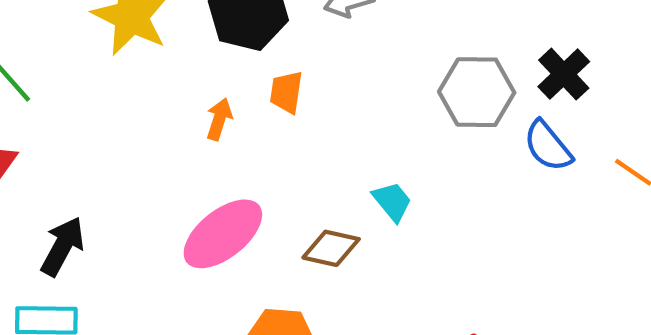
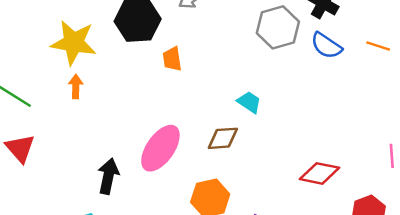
orange arrow: (219, 119) -> (76, 87), moved
black arrow: (63, 246) -> (108, 176), moved

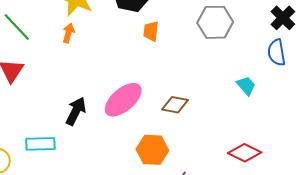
gray hexagon: (278, 27) -> (215, 22), moved
blue semicircle: (326, 46) -> (277, 52), turned 32
cyan trapezoid: (249, 102) -> (246, 86), moved

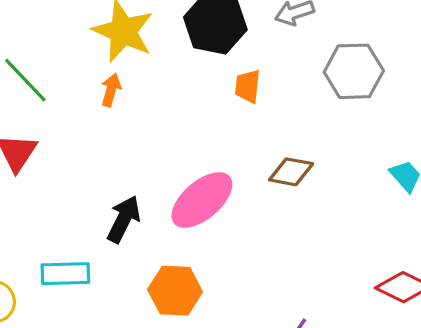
brown diamond: (175, 105) -> (291, 172), moved
orange hexagon: (152, 150) -> (175, 291), moved

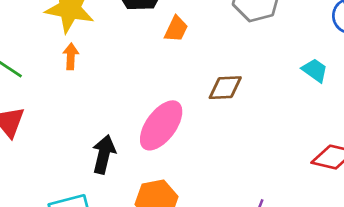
orange trapezoid: (248, 86) -> (176, 29), turned -148

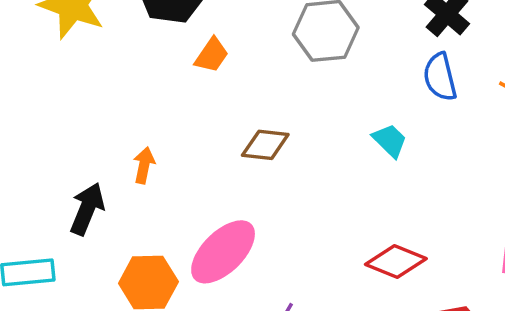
orange arrow: (71, 56) -> (144, 165), moved
pink ellipse: (161, 125) -> (223, 252), moved

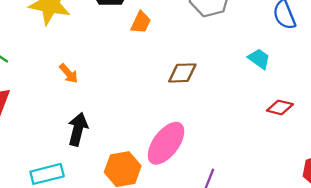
orange arrow: (144, 165) -> (69, 73), moved, turned 135
red diamond: (396, 262) -> (280, 107), moved, size x0.7

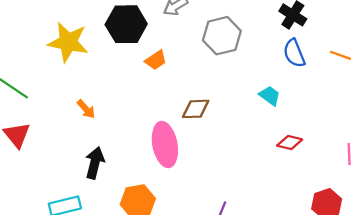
orange trapezoid: (141, 22) -> (156, 60), turned 30
pink ellipse: (166, 143) -> (165, 144), moved, turned -48

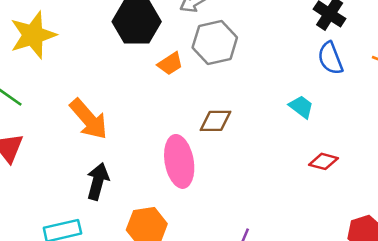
gray hexagon: (222, 36) -> (215, 42), moved
yellow star: (68, 42) -> (33, 35), moved, turned -30
orange arrow: (86, 109) -> (89, 119), size x1.8

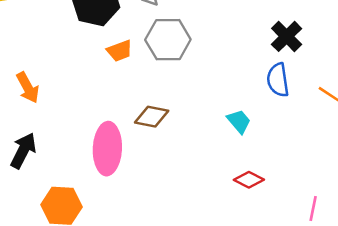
orange arrow: (89, 119) -> (28, 88), size x0.7

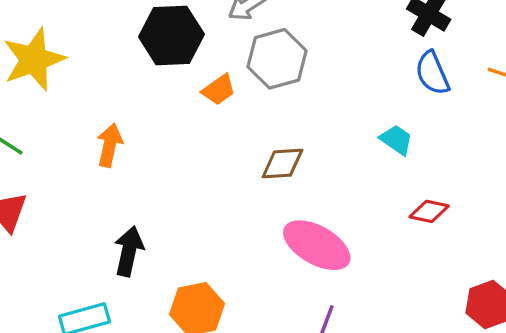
orange arrow: (28, 88) -> (110, 145), moved, turned -124
pink ellipse: (107, 149) -> (317, 245), moved, turned -48

